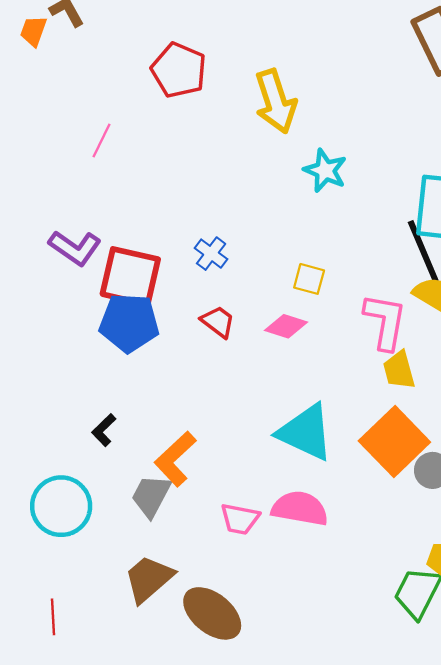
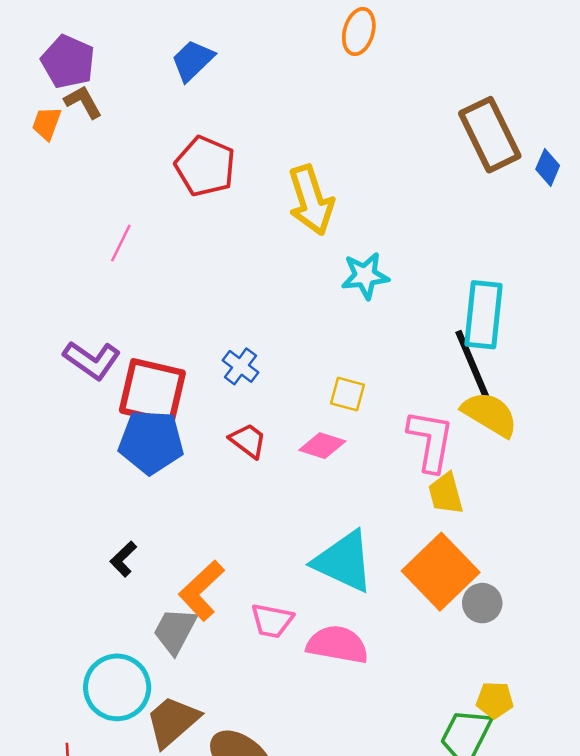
cyan star: (325, 171) -> (365, 276), turned -30
cyan circle: (61, 506) -> (117, 687), moved
pink trapezoid: (240, 519) -> (272, 621), moved

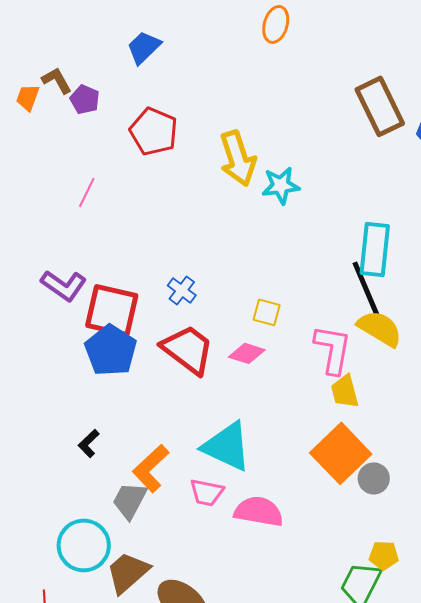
purple pentagon: (68, 62) -> (85, 99), moved, size x0.7
cyan star: (365, 276) -> (281, 185), moved
red trapezoid: (248, 441) -> (188, 349), size x1.8
blue pentagon: (151, 442) -> (111, 350), turned 30
cyan triangle: (344, 562) -> (227, 446), moved

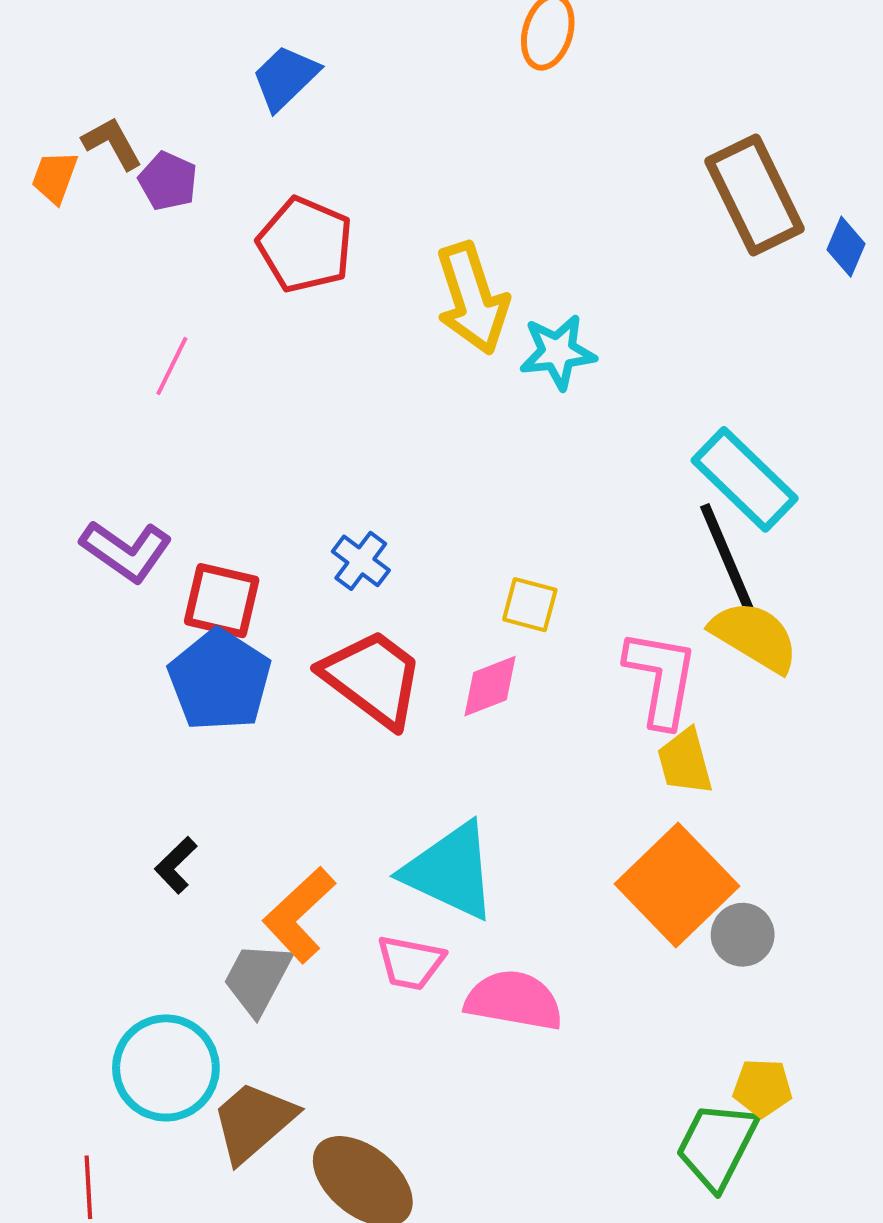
cyan rectangle: (375, 249) -> (745, 479), turned -52
red square: (112, 310) -> (222, 601), size x0.7
pink diamond: (247, 353) -> (490, 686), turned -39

